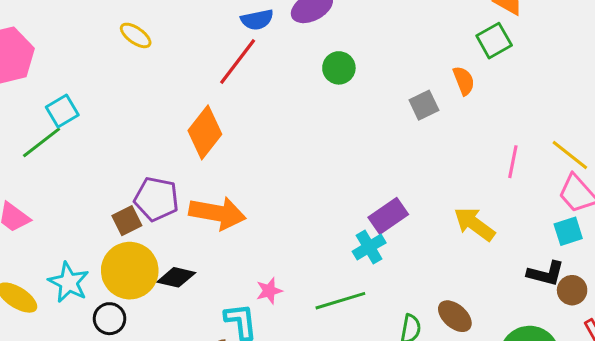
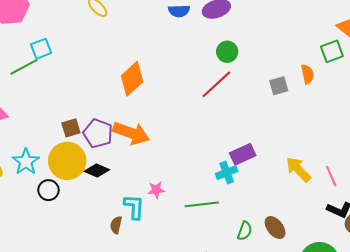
red line: (238, 62) -> (216, 84), moved
pink line: (513, 162) -> (331, 176), moved, turned -45
purple pentagon: (156, 199) -> (98, 133), moved

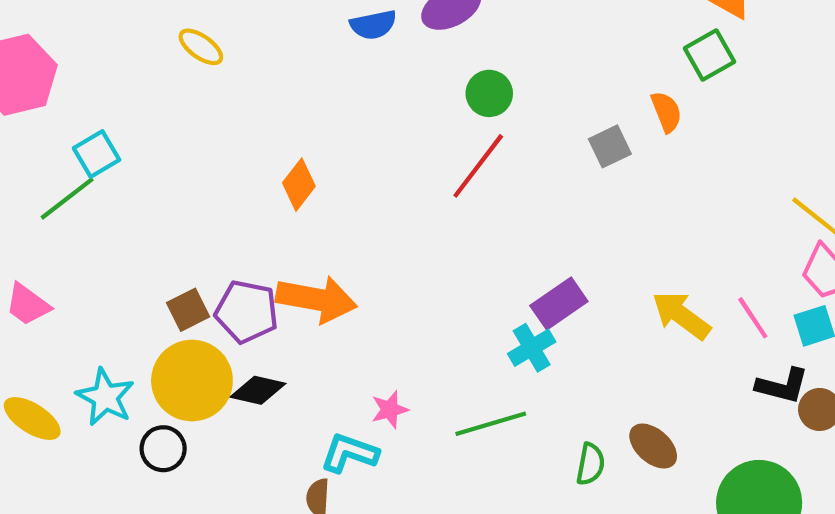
orange diamond: (132, 79) -> (299, 185), size x0.7
cyan L-shape: (134, 207) -> (349, 453), turned -64

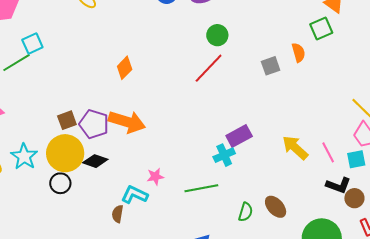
black circle: (163, 449) -> (60, 183), moved

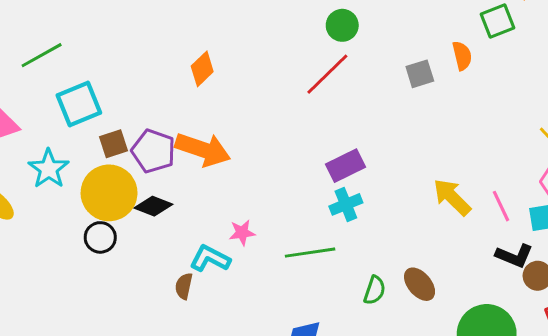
cyan square: (32, 43) -> (79, 104), moved, size x1.4
purple rectangle: (239, 136) -> (346, 166), moved
cyan star: (24, 157) -> (49, 169), moved

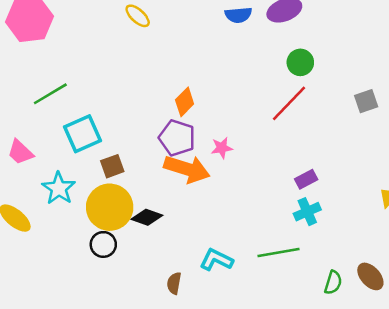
purple pentagon: (154, 151) -> (177, 138), moved
purple rectangle: (346, 166) -> (306, 179), size x0.7
pink star: (242, 233) -> (222, 148), moved
cyan L-shape: (210, 259) -> (216, 260), moved

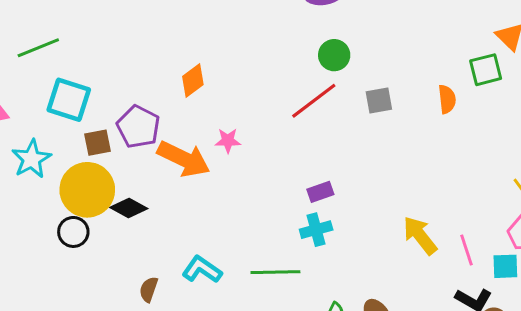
gray square: (366, 101) -> (379, 100), moved
cyan square: (83, 134) -> (69, 100), turned 33
purple pentagon: (177, 138) -> (138, 127), moved

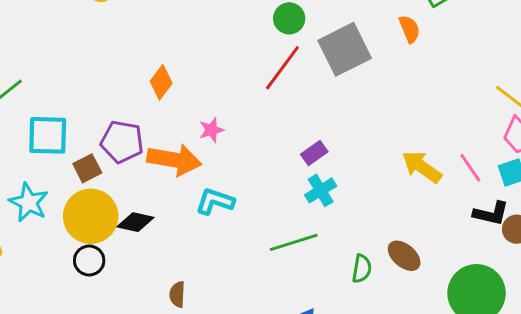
gray square: (379, 100) -> (345, 49), size x1.8
cyan L-shape: (202, 270) -> (215, 201), moved

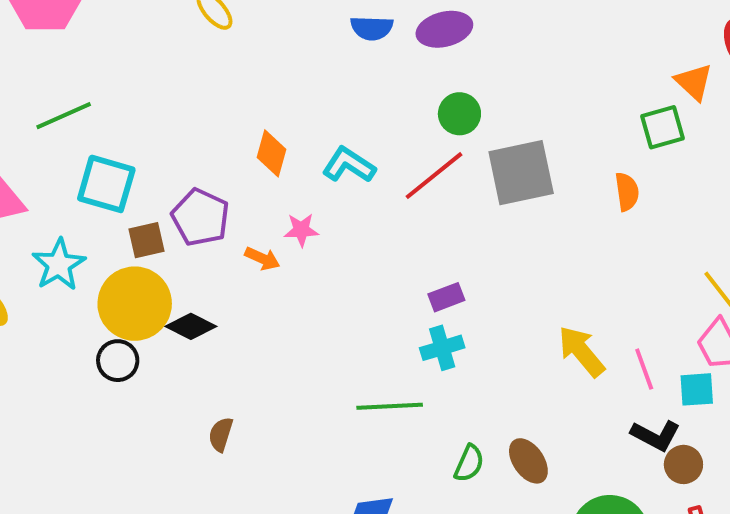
orange semicircle: (409, 29) -> (627, 192), moved
orange diamond: (161, 82) -> (271, 153), turned -36
pink star: (211, 130) -> (301, 230), moved
orange arrow: (174, 160) -> (262, 259), size x0.5
cyan L-shape: (215, 201) -> (349, 165), moved

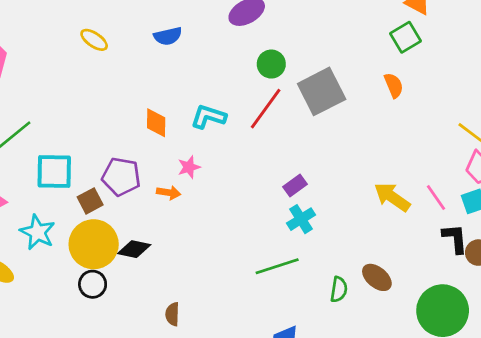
blue semicircle: (372, 28) -> (168, 36), moved
black L-shape: (656, 435) -> (455, 239), turned -108

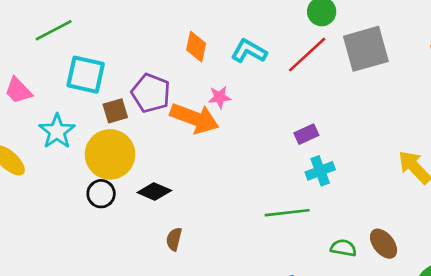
purple rectangle: (295, 185) -> (306, 134), moved
orange arrow: (169, 193) -> (194, 118), size x2.0
black diamond: (134, 249) -> (154, 192), moved
green semicircle: (339, 289) -> (343, 248), turned -100

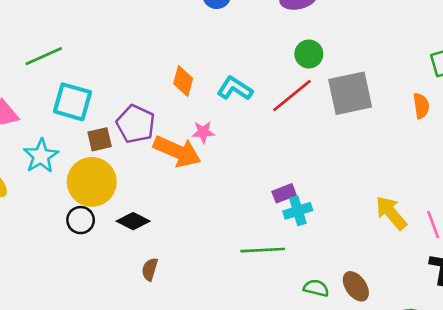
purple rectangle: (306, 134) -> (284, 193), moved

